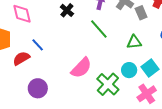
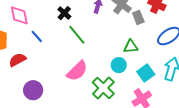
green line: (99, 29) -> (77, 35), moved
blue line: (38, 45) -> (37, 36), moved
cyan circle: (129, 70) -> (119, 65), moved

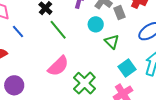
green triangle: (131, 47) -> (112, 42), turned 49
cyan circle: (119, 65) -> (96, 24), moved

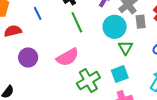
cyan circle: (96, 24) -> (115, 27), size x1.5
cyan square: (127, 68) -> (120, 74), moved
purple circle: (14, 85) -> (28, 57), moved

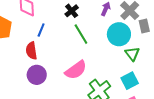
blue line: (38, 13) -> (41, 30), turned 56
red semicircle: (13, 31) -> (31, 51), moved, turned -78

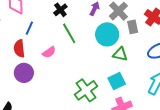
green triangle: (132, 54) -> (120, 54), turned -42
pink semicircle: (76, 70) -> (49, 52), moved, size x0.6

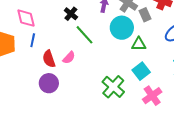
blue line: (29, 28) -> (33, 40), moved
red semicircle: (19, 49) -> (49, 59), moved

